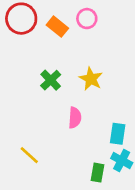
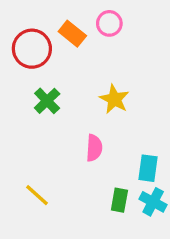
red circle: (21, 19) -> (32, 49), moved
green cross: (51, 80) -> (47, 101), moved
green rectangle: (98, 173) -> (119, 200), moved

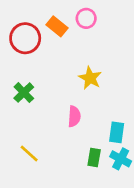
green cross: (47, 101) -> (24, 93), moved

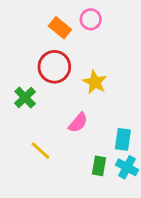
red circle: (25, 38) -> (54, 67), moved
pink semicircle: (74, 116) -> (78, 123), turned 36
yellow line: (29, 154) -> (40, 151), moved

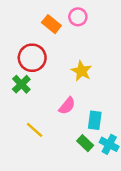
red circle: (54, 67) -> (32, 58), moved
cyan rectangle: (123, 139) -> (95, 120), moved
green rectangle: (99, 166) -> (85, 143), turned -56

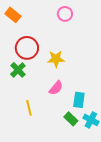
orange rectangle: (51, 24) -> (13, 15), moved
yellow star: (81, 71) -> (56, 59), moved, turned -30
yellow line: (35, 130) -> (29, 108), turned 35

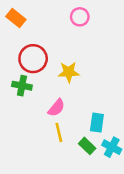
green cross: (18, 70) -> (22, 86), turned -35
pink semicircle: (56, 88) -> (56, 108), moved
yellow line: (29, 108) -> (59, 132), moved

